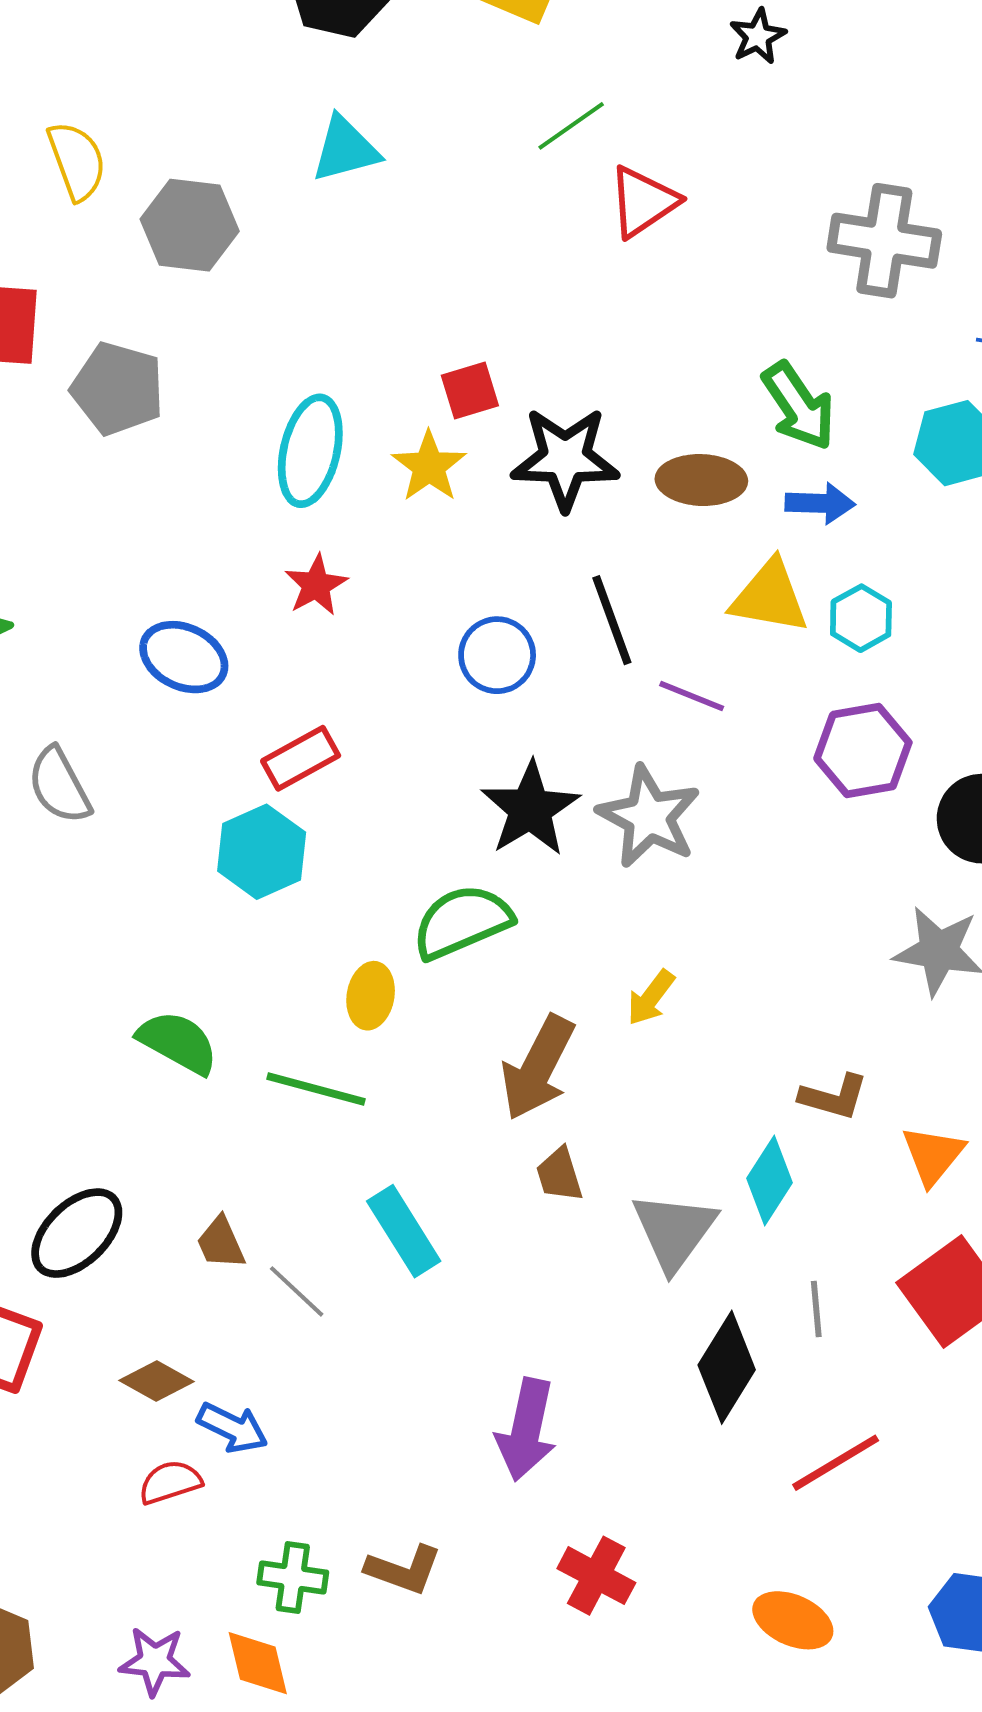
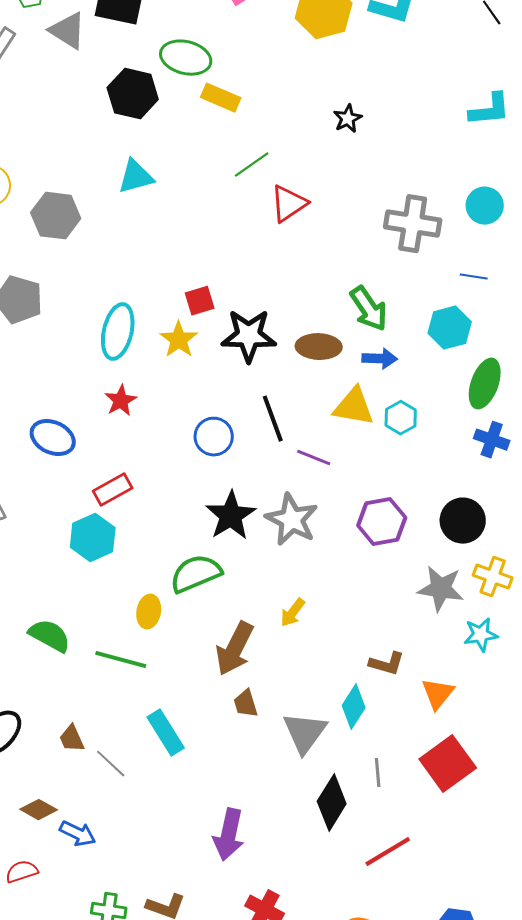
purple hexagon: (863, 750) -> (382, 522), moved
red semicircle: (170, 1482) -> (22, 872), moved

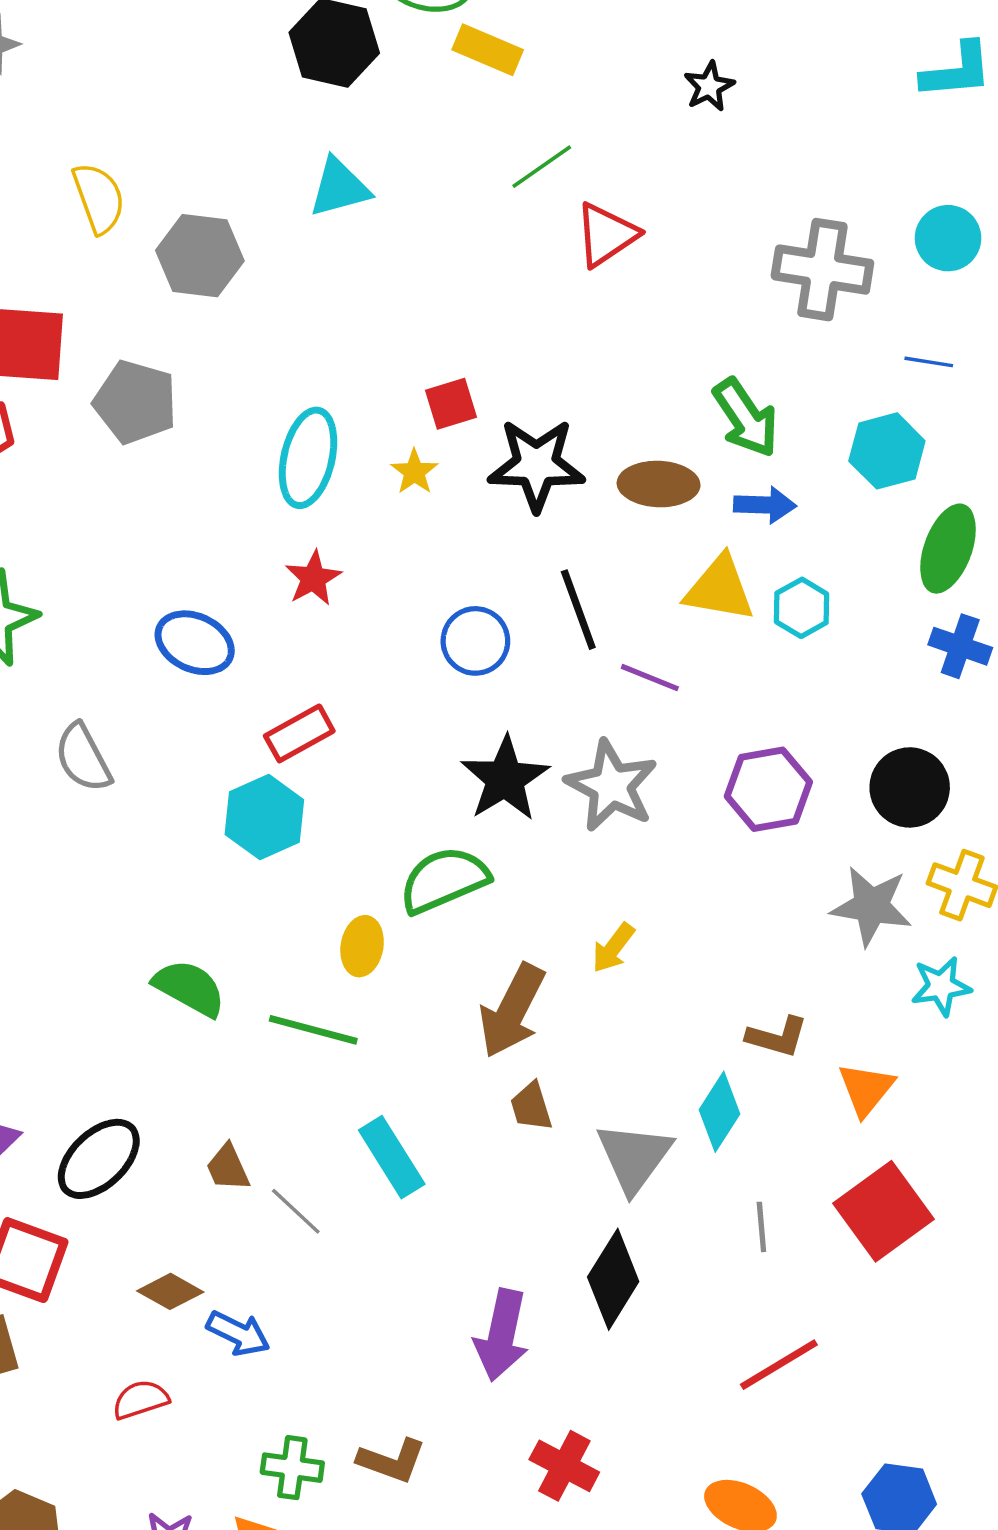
yellow star: (179, 340) -> (414, 472), size x0.7
black diamond: (332, 803) -> (613, 1279), moved

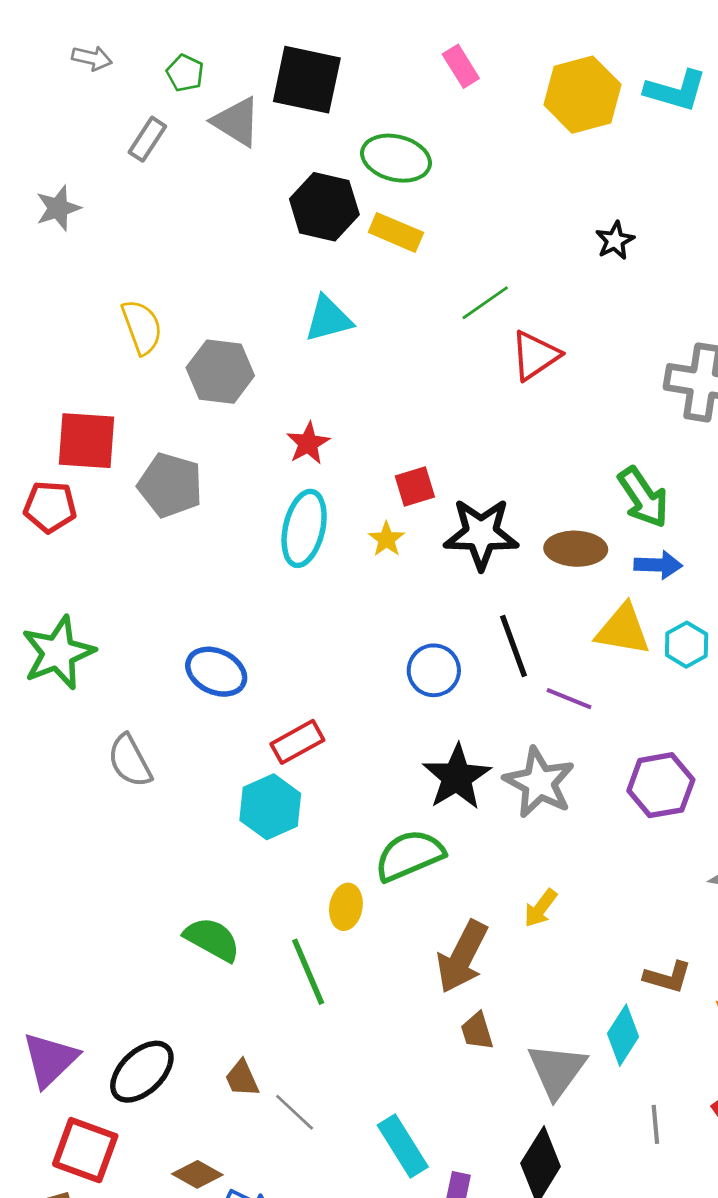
yellow rectangle: (488, 50) -> (396, 232), moved
red star: (313, 578) -> (308, 443), moved
green line: (313, 1030) -> (308, 972), turned 52
cyan rectangle: (392, 1157) -> (403, 1146), moved

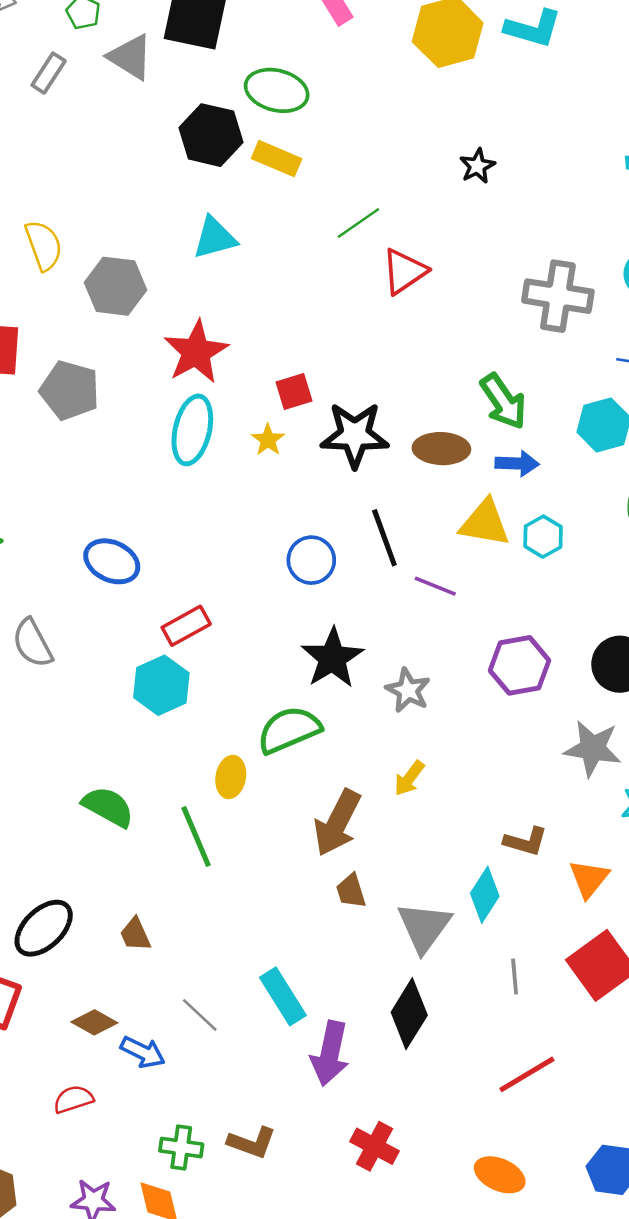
red star: (308, 443) -> (196, 352), size x1.6
gray star: (539, 782) -> (408, 690), moved, size x0.7
gray line: (295, 1112) -> (200, 1015), moved

